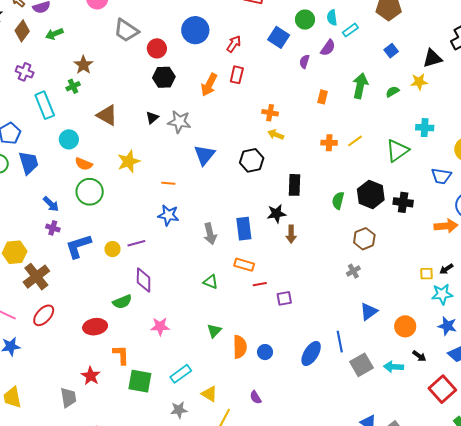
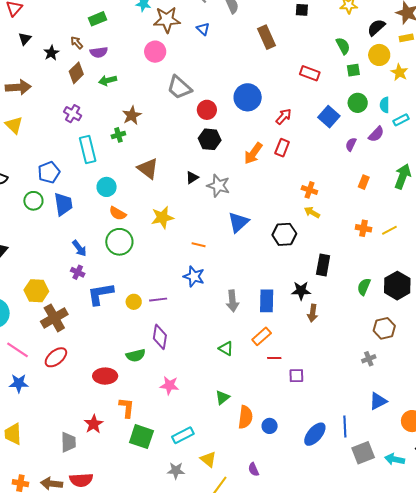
orange rectangle: (244, 265) -> (262, 336), turned -66

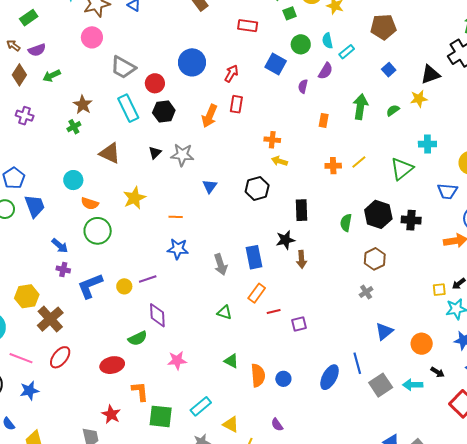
cyan rectangle: (88, 150) -> (128, 108), moved
blue triangle: (238, 222) -> (210, 186), size x0.7
green triangle: (222, 397) -> (231, 361), turned -42

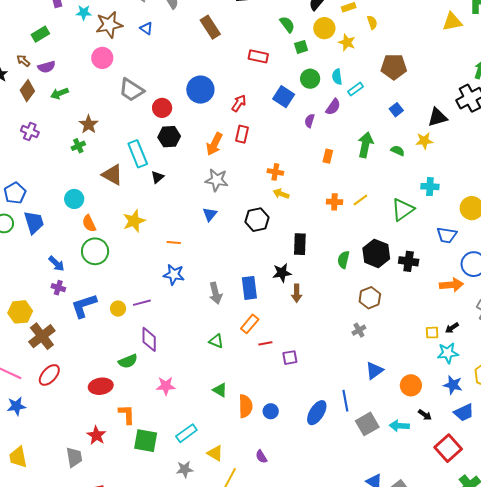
cyan rectangle: (128, 108) -> (138, 154), moved
green semicircle: (393, 110) -> (398, 151), turned 56
gray star: (182, 155) -> (217, 180), moved
orange semicircle: (90, 203) -> (89, 223), turned 42

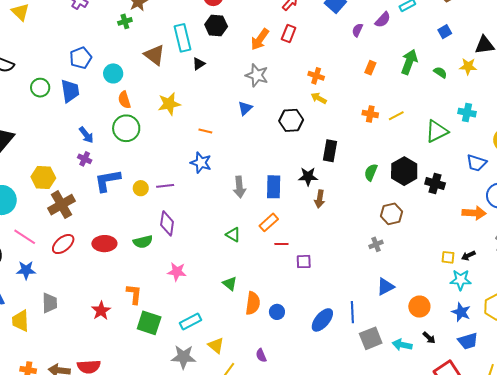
blue pentagon: (15, 193) -> (81, 58), moved
red ellipse: (101, 386) -> (104, 244), moved
gray trapezoid: (74, 457) -> (50, 303), moved
gray star: (185, 469) -> (183, 357), size x1.4

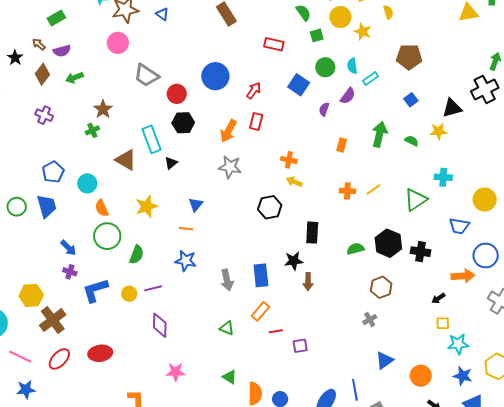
blue triangle: (245, 108) -> (196, 205), moved
green semicircle: (371, 172) -> (355, 249), turned 60
green semicircle: (143, 242) -> (137, 255), moved, turned -48
black arrow: (468, 256) -> (438, 298), moved

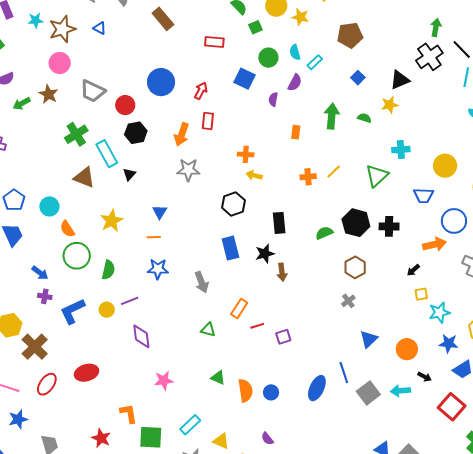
brown star: (103, 109) -> (48, 94), moved
green cross: (92, 130) -> (76, 134), moved, size x1.6
blue rectangle: (261, 275) -> (230, 248), moved

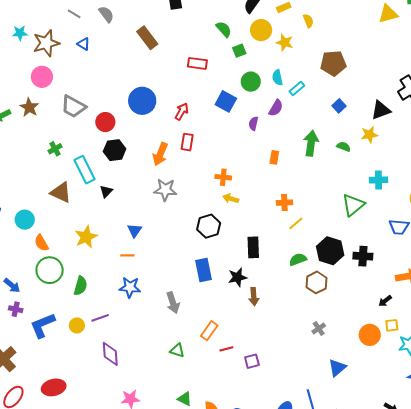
green cross: (76, 134) -> (55, 149), size x0.6
yellow line: (334, 172) -> (296, 223), moved
brown hexagon: (355, 267) -> (317, 282), moved
orange circle: (407, 349) -> (370, 335), moved

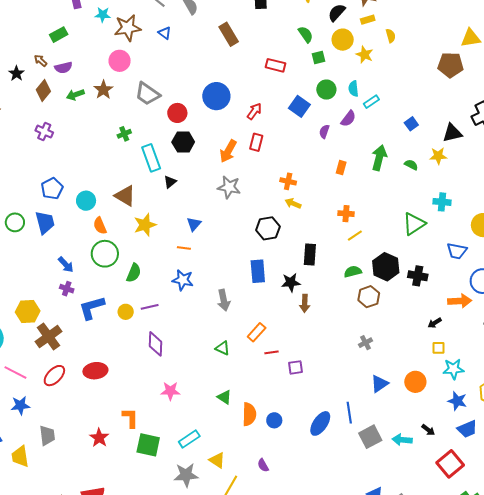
brown pentagon: (333, 63) -> (450, 65), moved
brown triangle: (61, 192) -> (125, 196), moved
orange circle: (370, 335) -> (415, 382), moved

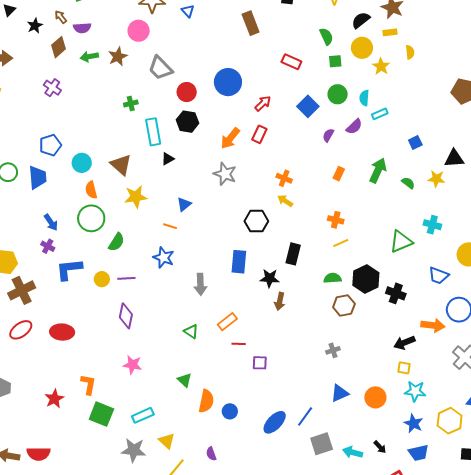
black arrow: (435, 323) -> (404, 343), size x1.5
blue line: (349, 413) -> (305, 417), turned 35

